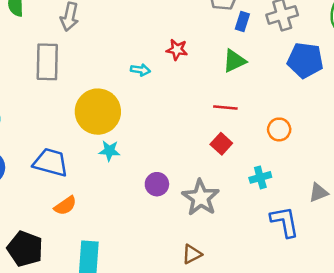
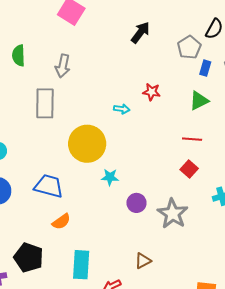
cyan star: (109, 151) -> (110, 177), moved
brown triangle: (192, 254) -> (143, 261), moved

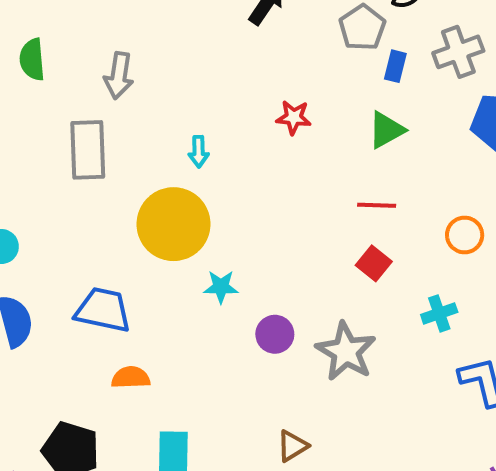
cyan arrow: (122, 109) -> (199, 152), moved, turned 84
orange semicircle: (61, 222) -> (131, 377), turned -144

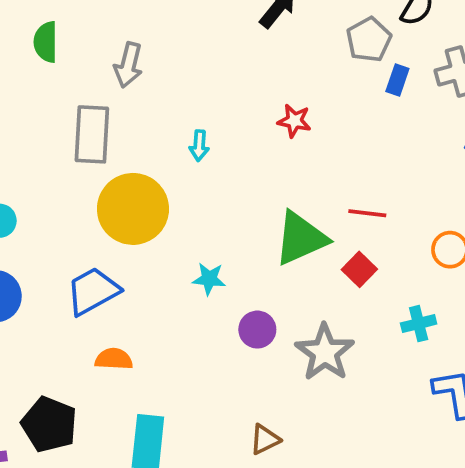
green triangle: (386, 130) -> (301, 238), moved, size x1.5
yellow circle: (173, 224) -> (133, 209), moved
blue trapezoid: (103, 310) -> (93, 291), turned -46

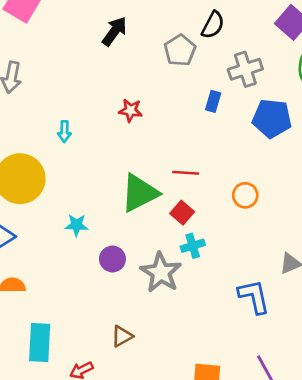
blue rectangle: (397, 80) -> (213, 101), moved
cyan cross: (419, 324) -> (193, 246), moved

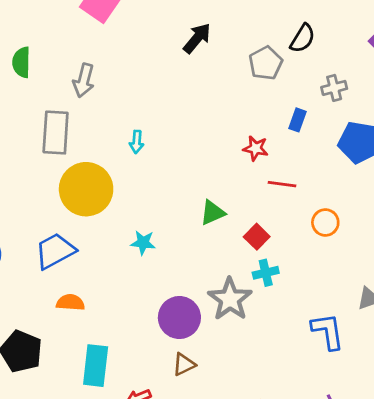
gray cross: (245, 69) -> (334, 88), size x0.7
red star: (131, 110) -> (256, 148), moved
red line: (186, 173) -> (282, 184), moved
green triangle: (140, 193) -> (213, 213), size x0.6
purple circle: (112, 259) -> (179, 318), moved, size x1.5

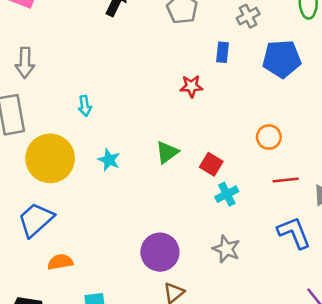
red line: (282, 184) -> (286, 180), moved
cyan star: (143, 243) -> (109, 160), moved, turned 30
gray star: (230, 299) -> (226, 249), moved, size x0.7

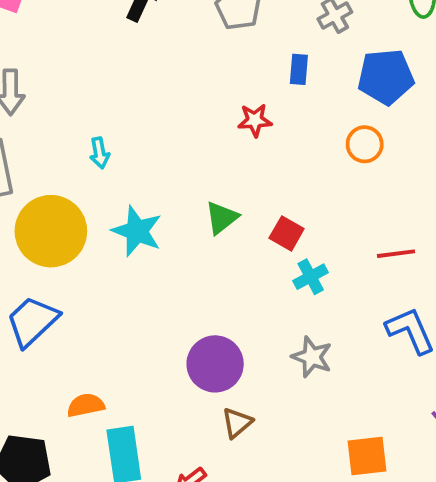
orange circle: (269, 137) -> (365, 144), moved
cyan star: (109, 160) -> (137, 231), size x1.5
orange semicircle: (60, 262) -> (86, 405), moved

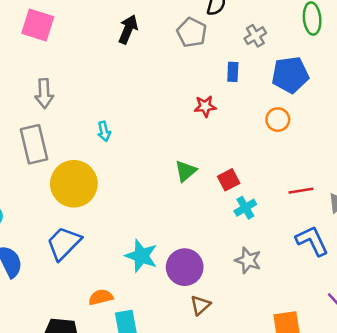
cyan star: (137, 231) -> (141, 256), moved
red square: (287, 233) -> (229, 180), turned 35

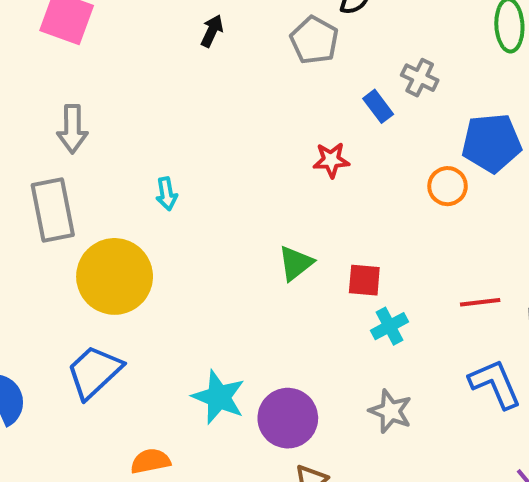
black arrow: (128, 29) -> (212, 31), size x0.7
gray cross: (255, 36) -> (420, 78), moved, turned -35
blue rectangle: (233, 72) -> (378, 106), turned -42
blue pentagon: (290, 75) -> (492, 143), moved
red square: (229, 180) -> (364, 280), turned 30

